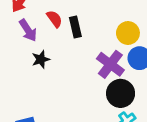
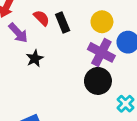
yellow circle: (128, 33) -> (102, 22), moved
black circle: (121, 93) -> (98, 81), moved

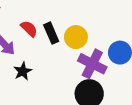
yellow circle: (102, 22) -> (76, 37), moved

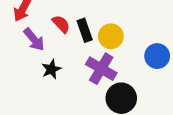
purple cross: (92, 64) -> (101, 69), moved

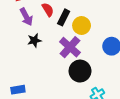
black rectangle: (85, 30) -> (64, 17), turned 35

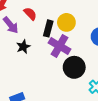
black rectangle: (64, 17) -> (48, 28), moved

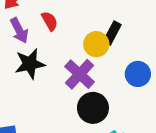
black rectangle: (48, 28) -> (112, 33), moved
black star: (23, 47) -> (30, 64), size x1.5

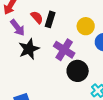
black rectangle: (112, 33) -> (50, 19), moved
yellow circle: (96, 44) -> (86, 26), moved

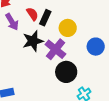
yellow circle: (86, 26) -> (68, 28), moved
black star: (29, 49) -> (33, 41), moved

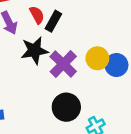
yellow circle: (68, 28) -> (97, 58), moved
black circle: (66, 72) -> (66, 107), moved

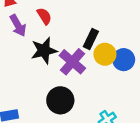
black rectangle: (53, 21) -> (91, 39), moved
black circle: (66, 107) -> (60, 100), moved

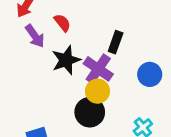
yellow circle: (105, 54) -> (97, 91), moved
blue circle: (124, 60) -> (150, 74), moved

